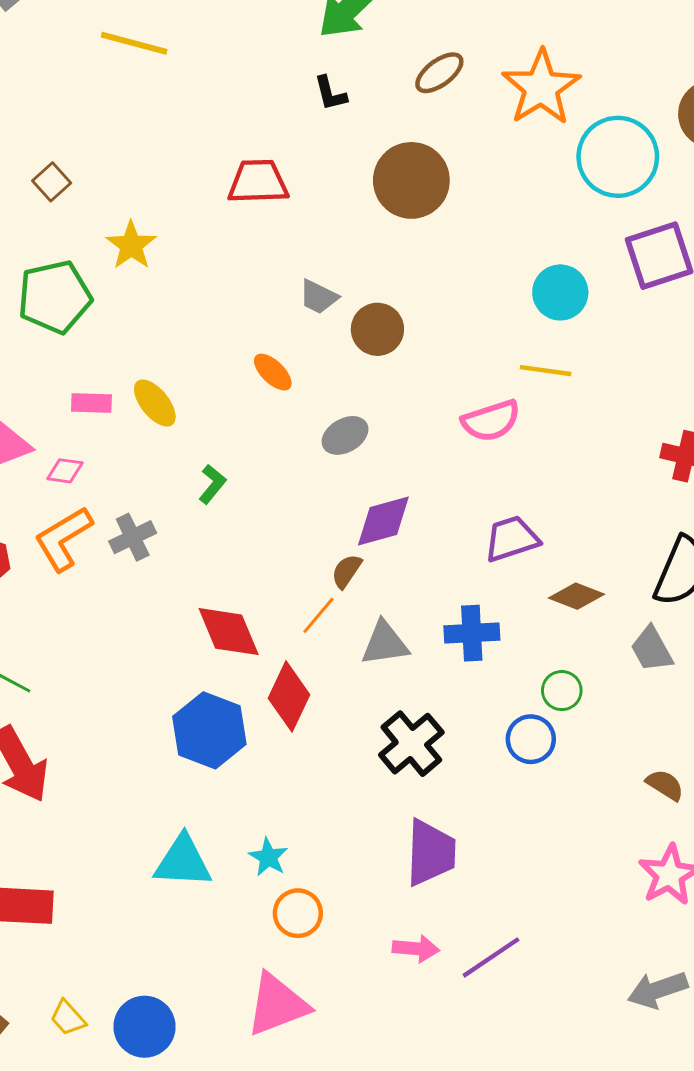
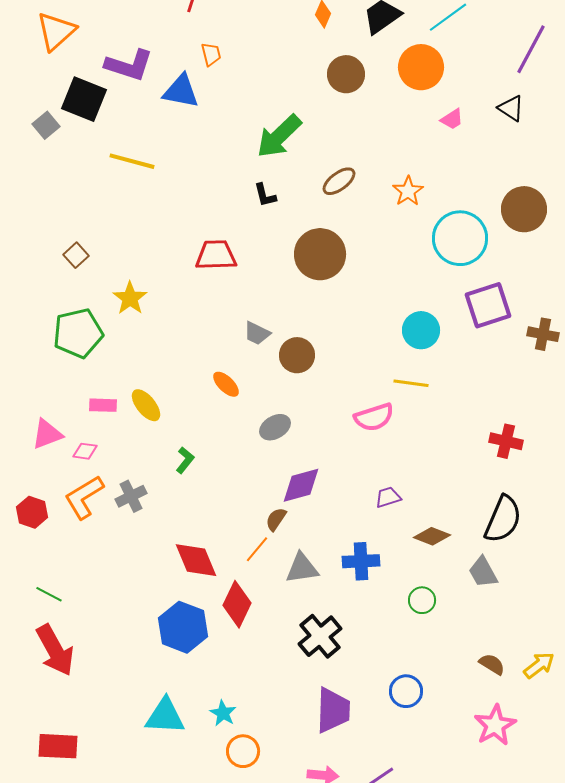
orange star: (541, 88) -> (408, 191), size x0.6
purple trapezoid: (512, 539) -> (388, 497), size x0.7
blue circle: (531, 739) -> (406, 691), moved

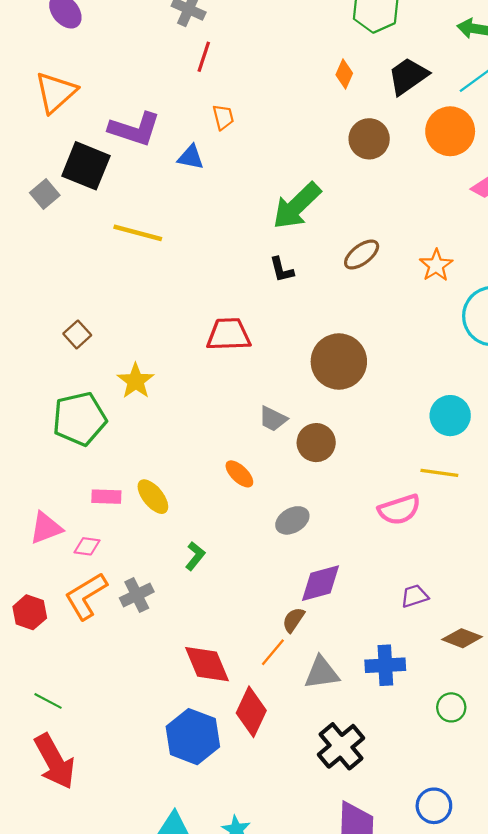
blue triangle: (181, 91) -> (191, 157), size x0.7
brown circle: (320, 254) -> (339, 362), moved

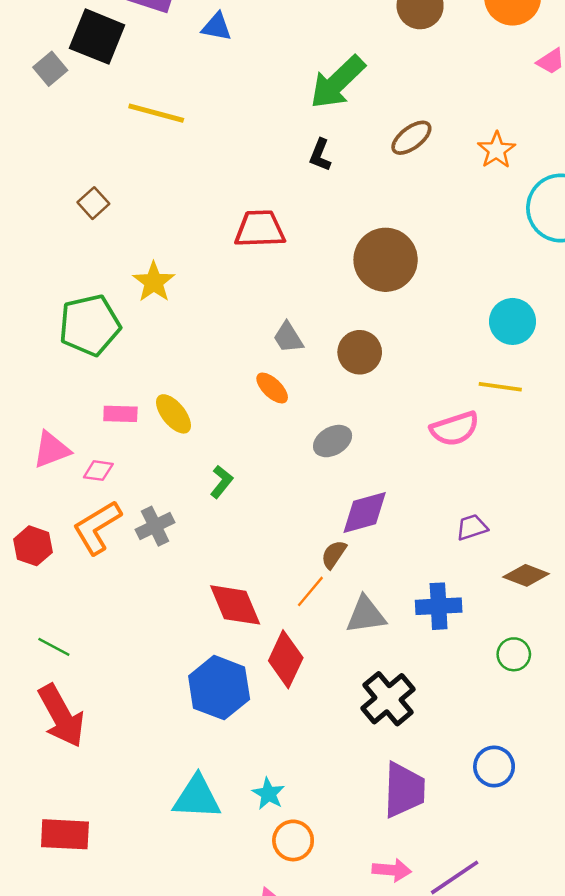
black L-shape: (282, 270) -> (320, 155), turned 36
brown square: (77, 334) -> (93, 203), moved
gray trapezoid: (273, 419) -> (288, 337), moved, turned 32

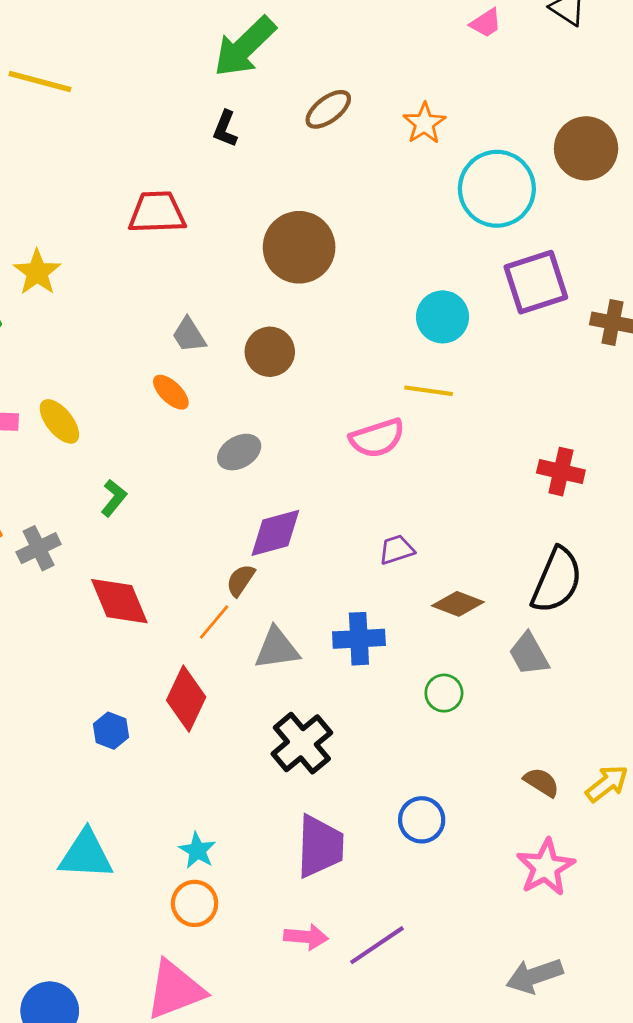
red diamond: (235, 605) -> (119, 601), moved
blue hexagon: (219, 688) -> (111, 731), size x0.5
cyan star: (268, 794) -> (197, 850), moved

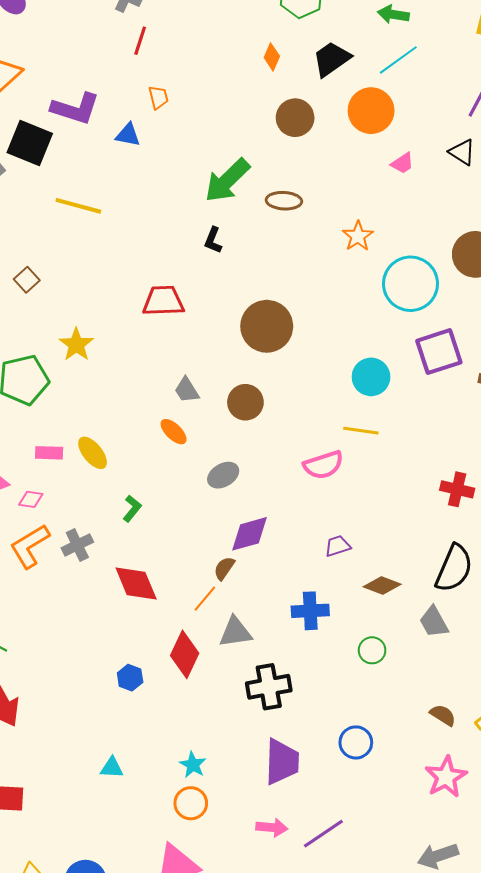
brown ellipse: (328, 109) -> (284, 201), moved, turned 40
gray triangle: (277, 648) -> (235, 632), moved
black cross: (302, 743) -> (269, 687), turned 30
cyan triangle: (86, 855) -> (112, 768), size x0.6

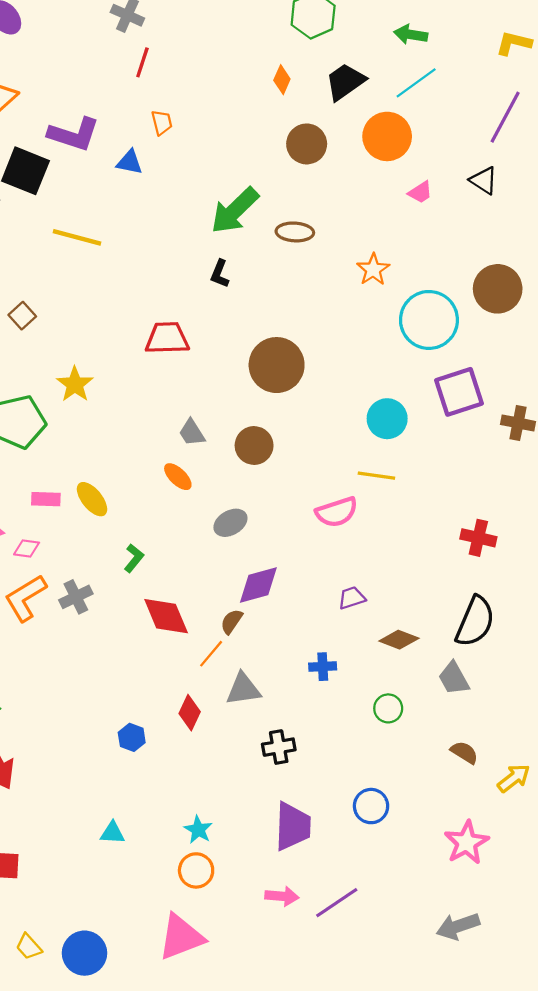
red diamond: (136, 583) -> (166, 616), moved
blue cross: (310, 611) -> (323, 667), size x0.7
red diamond: (185, 654) -> (190, 713), size x0.7
black cross: (269, 687) -> (279, 747), size x0.7
brown semicircle: (443, 715) -> (464, 752), moved

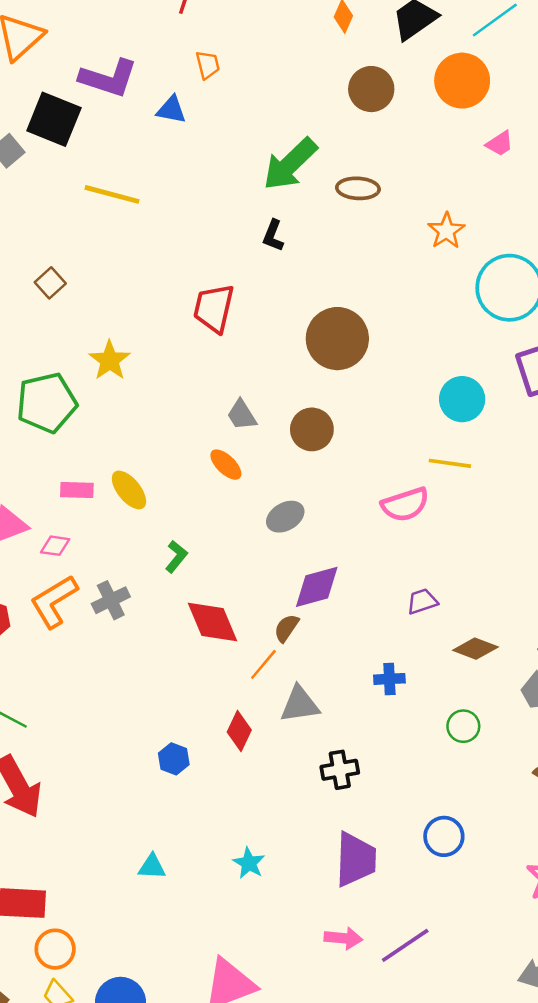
red trapezoid: (167, 338) -> (214, 308), turned -75
orange circle: (196, 870) -> (55, 949), moved

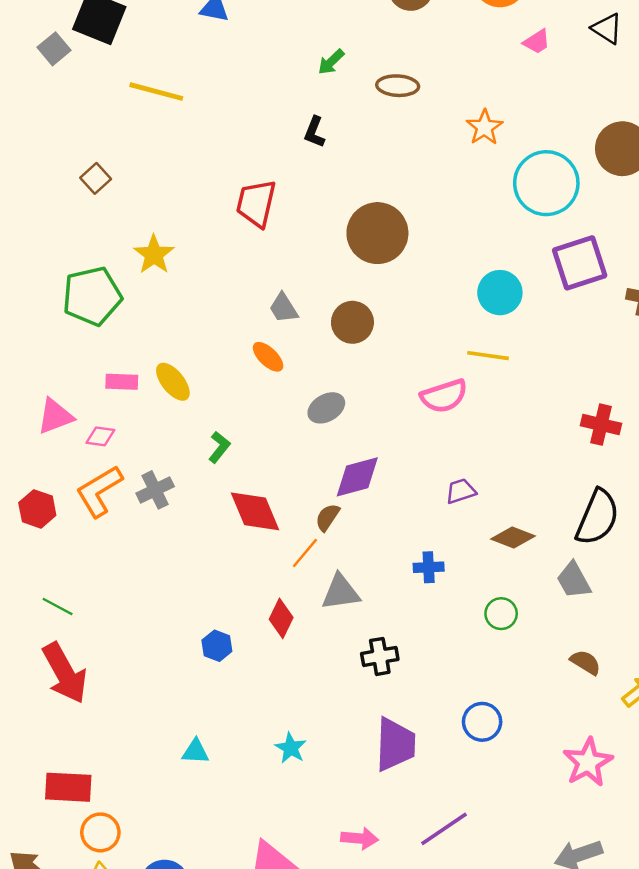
green arrow: (290, 164) -> (331, 62), size x0.5
pink arrow: (343, 938) -> (360, 838), moved

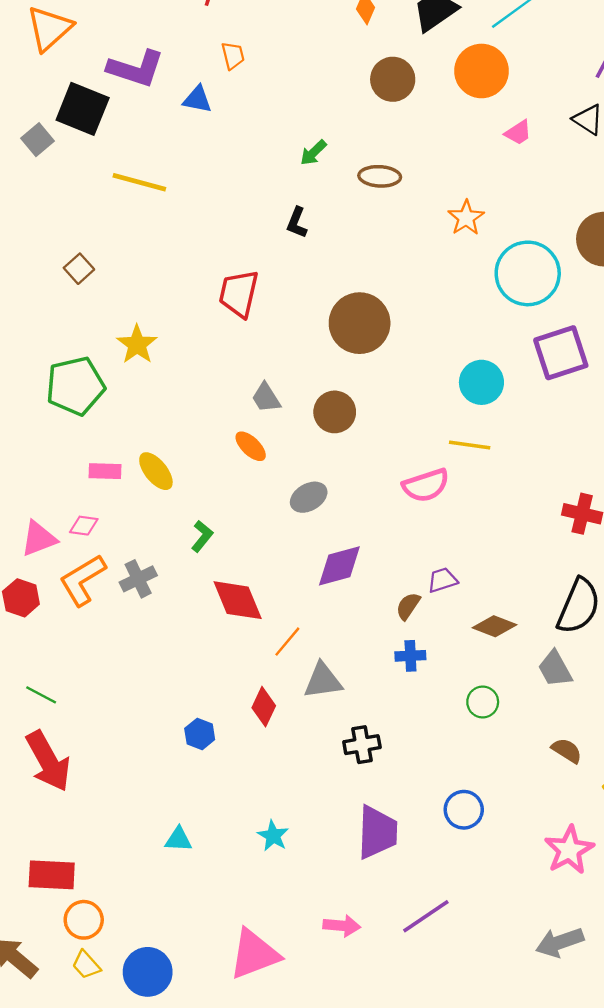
pink triangle: (55, 416) -> (39, 539), moved
brown semicircle: (328, 517) -> (408, 606), moved

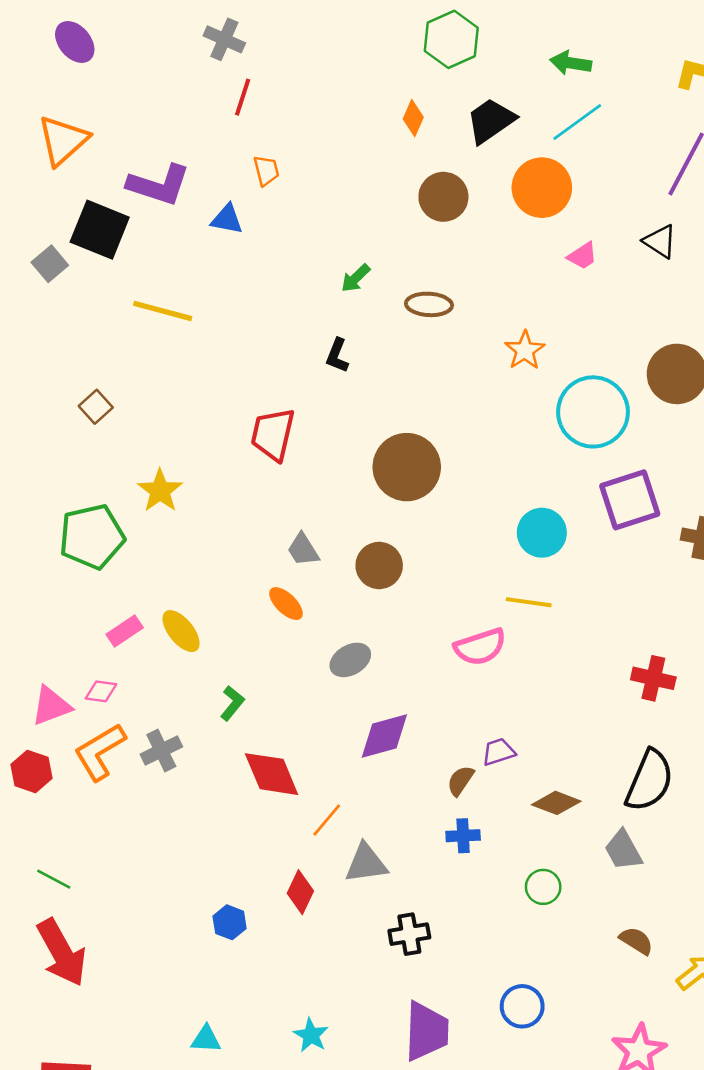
pink rectangle: (105, 471) -> (125, 631), turned -36

